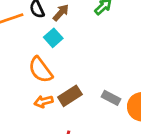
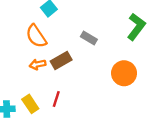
gray rectangle: (111, 98) -> (89, 38), moved

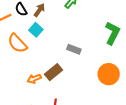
orange semicircle: (36, 36) -> (17, 43), moved

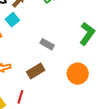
brown rectangle: (54, 72) -> (36, 71), moved

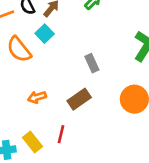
gray rectangle: (47, 44) -> (92, 63), turned 40

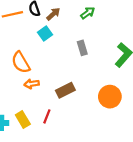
orange semicircle: (19, 49) -> (21, 62), moved
gray rectangle: (92, 63) -> (82, 48), moved

